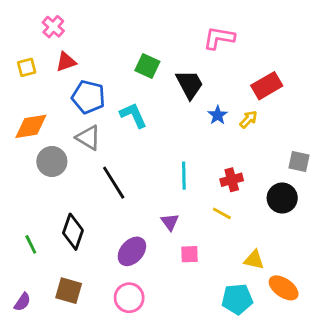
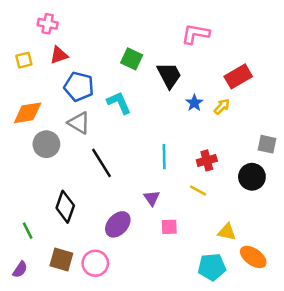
pink cross: (53, 27) -> (48, 24), turned -30
green line: (31, 244) -> (28, 231), moved
pink circle: (129, 298) -> (95, 263), moved

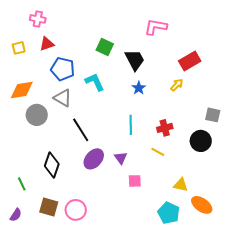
blue star: (194, 103) -> (139, 88), moved
purple ellipse: (118, 224) -> (94, 159), moved
cyan pentagon: (212, 267) -> (169, 213), turned 30

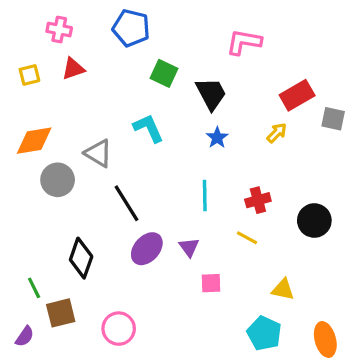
blue pentagon: (63, 69) -> (131, 28), moved
gray square: (213, 115) -> (333, 119), moved
orange ellipse: (202, 205) -> (325, 340), moved, turned 40
brown square: (49, 207) -> (61, 313), moved, turned -30

